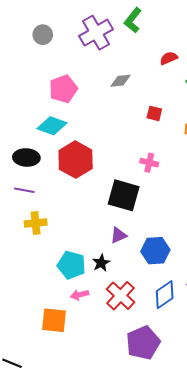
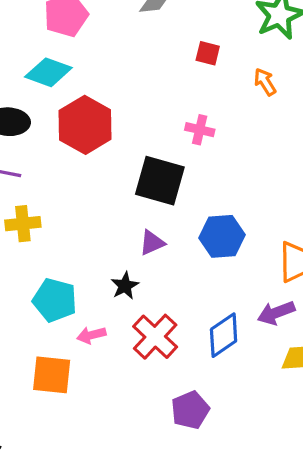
blue hexagon: (155, 251) -> (222, 236), moved
cyan pentagon: (71, 265) -> (55, 300), moved
purple pentagon: (143, 343) -> (190, 410), size x0.7

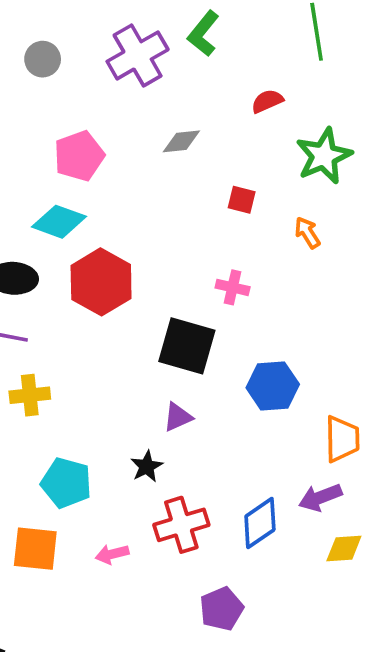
blue hexagon: (222, 236) -> (273, 386), moved
pink arrow: (91, 335) -> (112, 554), moved
red cross: (155, 337) -> (181, 525), turned 30
orange square: (52, 375) -> (35, 549), moved

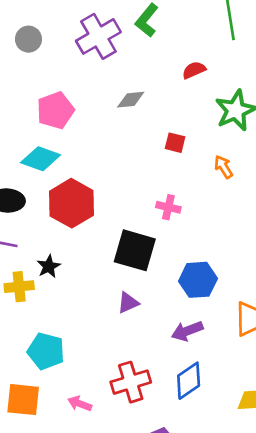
black star: (147, 466) -> (49, 266), moved
purple arrow: (320, 497) -> (187, 331), moved
pink arrow: (112, 554) -> (80, 404), turned 35

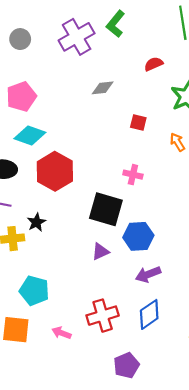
pink pentagon: (55, 110) -> (21, 97), moved
blue hexagon: (198, 280) -> (138, 236), moved

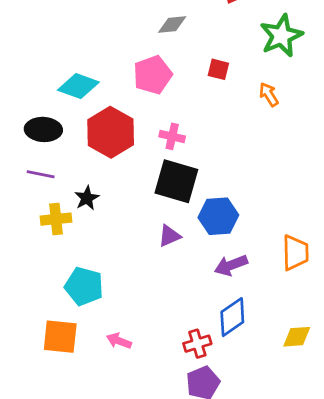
pink pentagon: (21, 97) -> (153, 75), moved
pink cross: (133, 175) -> (172, 136), moved
red cross: (103, 316) -> (197, 344), moved, size x0.7

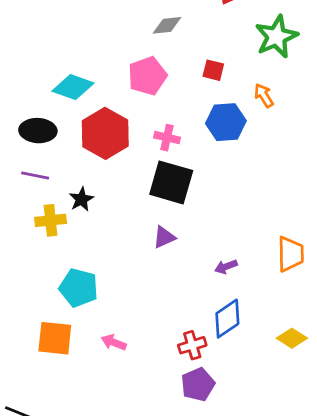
blue hexagon: (218, 216) -> (226, 122), moved
purple arrow: (231, 265) -> (226, 267), size x0.7
yellow diamond: (297, 337) -> (292, 338), turned 36

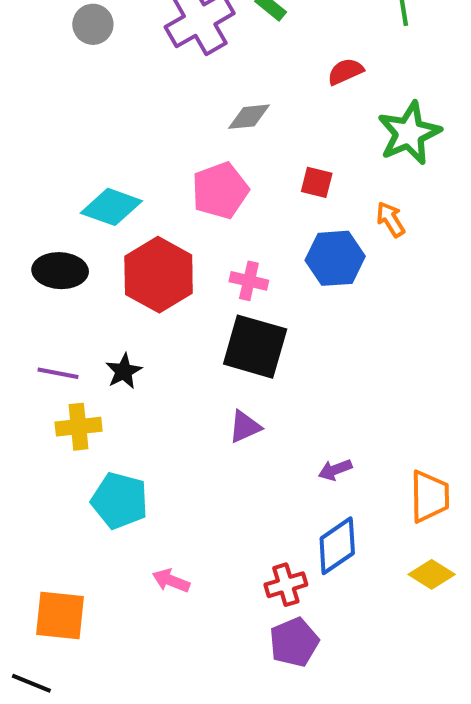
purple line: (35, 175) -> (58, 373), moved
yellow cross: (51, 220) -> (79, 427), moved
orange trapezoid: (290, 254) -> (430, 496), moved
orange square: (55, 338) -> (60, 616), moved

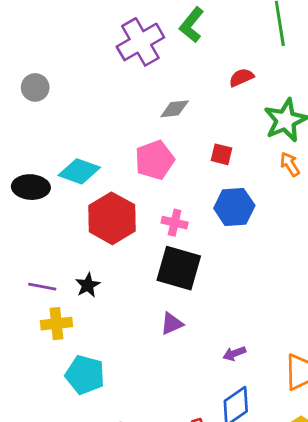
gray circle: (93, 24) -> (35, 87), moved
orange arrow: (391, 219) -> (290, 164), moved
black ellipse: (60, 271) -> (31, 187), moved

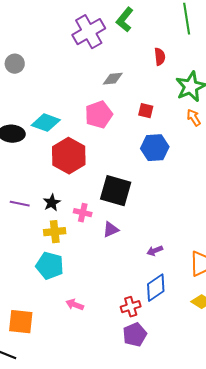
red semicircle: (241, 77) -> (160, 57), turned 108
pink cross: (175, 223) -> (83, 213), moved
yellow cross: (56, 324) -> (55, 232), moved

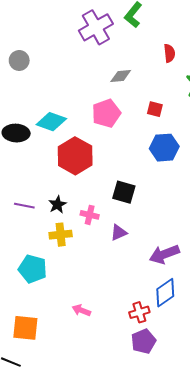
black square: (116, 191) -> (124, 192), size x0.7
purple arrow: (155, 251) -> (164, 254), size x1.8
cyan pentagon: (50, 266) -> (33, 269), moved

